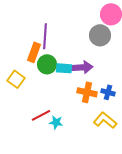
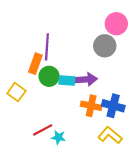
blue cross: (108, 92) -> (113, 106), size x1.5

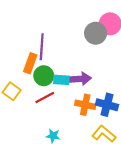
gray circle: (105, 46) -> (96, 33), moved
red line: (43, 130) -> (45, 97), moved

